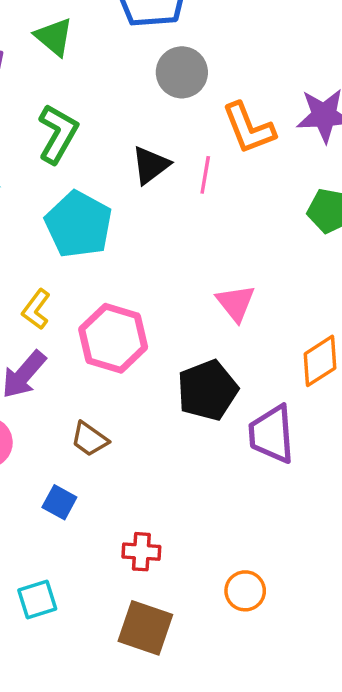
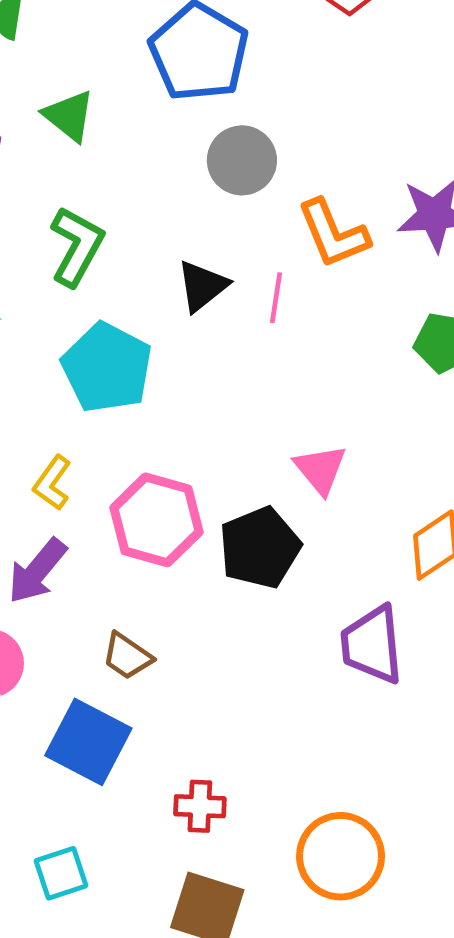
black pentagon: (207, 390) -> (260, 548), moved
blue square: (59, 502) -> (88, 742), size x1.8
orange circle: (245, 591) -> (341, 856), size x1.6

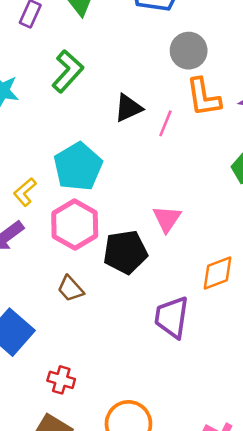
gray circle: (242, 160) -> (189, 51), moved
cyan pentagon: (107, 368) -> (78, 167), moved
brown trapezoid: (127, 656) -> (71, 289), moved

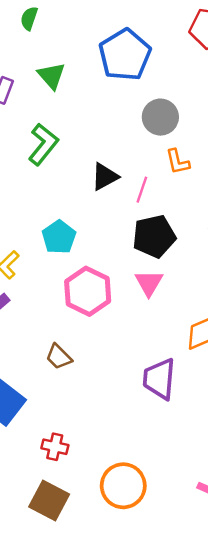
orange L-shape: (203, 97) -> (178, 162), size x0.7
cyan pentagon: (78, 167) -> (59, 237), size x0.7
pink hexagon: (75, 225) -> (88, 291), moved
black pentagon: (125, 252) -> (154, 236), moved

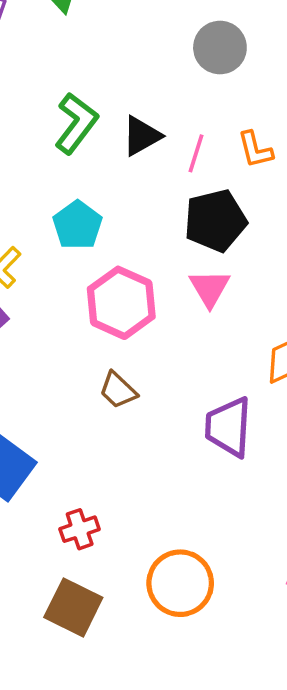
green L-shape: (43, 144) -> (76, 123), moved
orange L-shape: (178, 162) -> (255, 150), moved
brown trapezoid: (59, 357) -> (118, 390), moved
red cross: (55, 447) -> (80, 529), turned -30

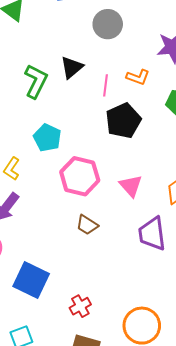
black triangle: (142, 136) -> (72, 67), moved
orange L-shape: (255, 150) -> (138, 77), turned -45
pink triangle: (210, 288) -> (131, 186), moved

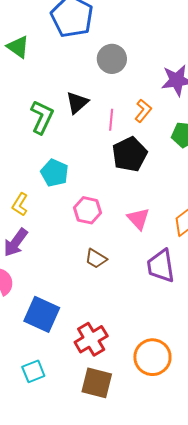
orange L-shape: (138, 77) -> (143, 111), turned -70
pink hexagon: (80, 176) -> (88, 210), size x0.7
red cross: (80, 306) -> (91, 339), size x1.5

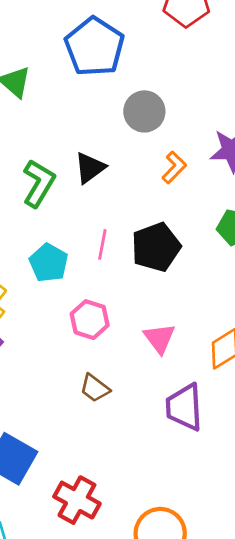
orange L-shape: (143, 111) -> (174, 167), moved
pink line: (111, 120) -> (102, 244), moved
red cross: (91, 339) -> (77, 500), turned -36

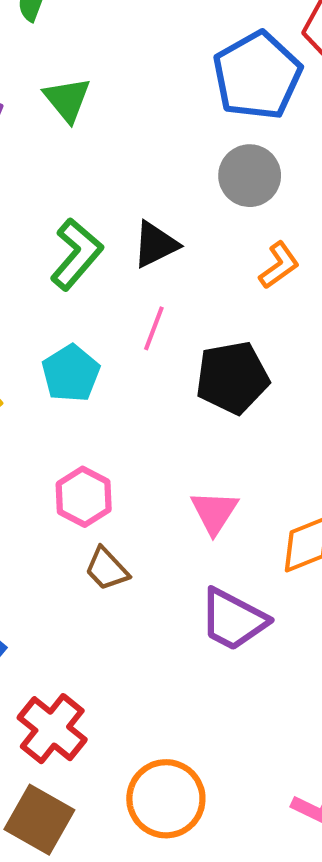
blue pentagon: (95, 47) -> (257, 76), moved
pink line: (102, 244) -> (154, 328), moved
pink hexagon: (90, 320) -> (84, 497), moved
purple trapezoid: (184, 407) -> (233, 620), turned -69

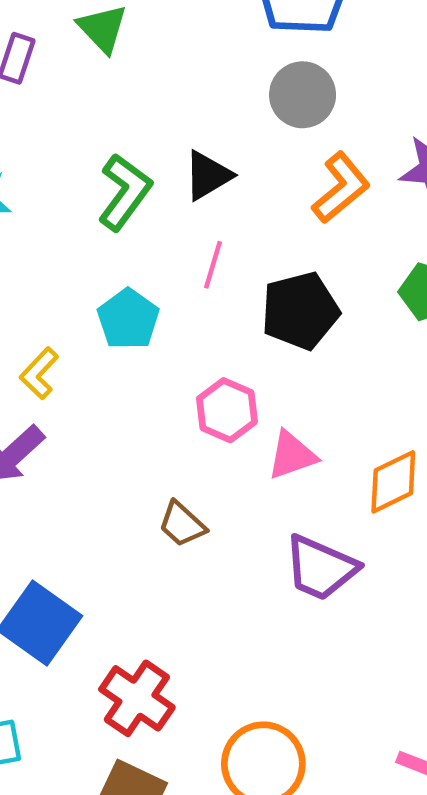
orange L-shape: (279, 265) -> (341, 188), size x1.4
pink hexagon: (84, 497) -> (227, 410), moved
pink triangle: (214, 512) -> (292, 455), turned 42

